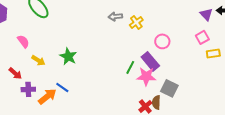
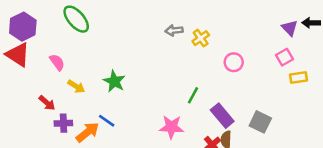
purple rectangle: (150, 61) -> (222, 116), moved
pink star: (146, 76) -> (171, 127), moved
gray square: (169, 88) -> (260, 122), moved

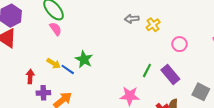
pink semicircle: (57, 62) -> (56, 29), moved
red arrow: (47, 103) -> (30, 77), turned -128
purple rectangle: (222, 116) -> (170, 75), moved
blue line: (107, 121) -> (68, 69), moved

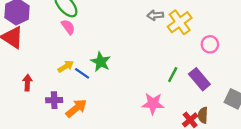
yellow cross: (153, 25) -> (180, 22), size x1.5
yellow arrow: (54, 63) -> (66, 66), turned -64
red arrow: (30, 77) -> (27, 83), moved

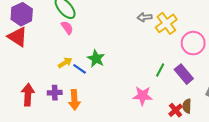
pink circle: (210, 44) -> (193, 43), size x1.5
red arrow: (27, 83) -> (28, 95), moved, size x1.5
orange arrow: (76, 108) -> (74, 100), turned 126

